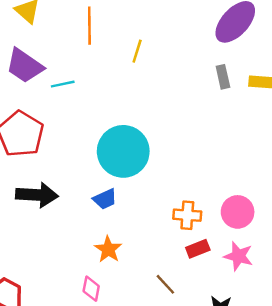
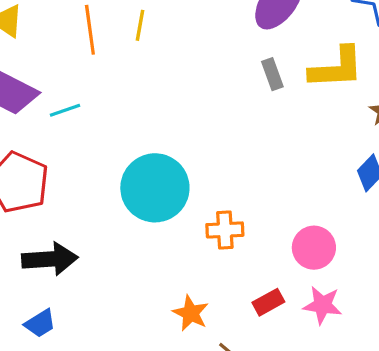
yellow line: (137, 51) -> (140, 25), moved
blue trapezoid: (105, 199) -> (40, 323), moved
orange cross: (187, 215) -> (225, 230), moved
orange star: (108, 249) -> (191, 313), moved

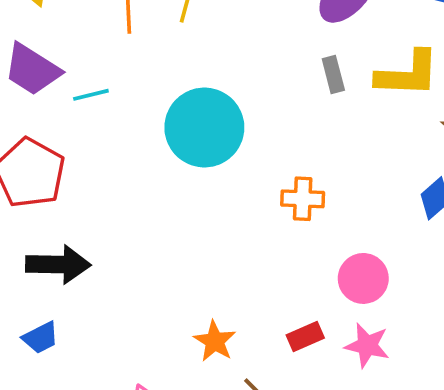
cyan circle: (155, 188) -> (204, 128), moved
orange cross: (225, 230) -> (303, 199), moved

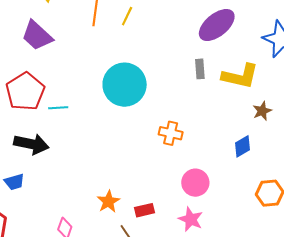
cyan line: (91, 95) -> (58, 108), moved
red rectangle: (305, 337) -> (145, 210), moved

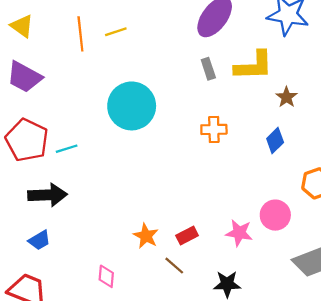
yellow line: (127, 16) -> (116, 32), turned 60
orange cross: (171, 133) -> (214, 129), moved
pink circle: (195, 183) -> (275, 215), moved

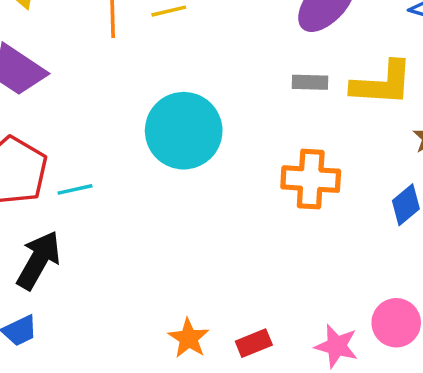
gray rectangle: (208, 69) -> (310, 82), turned -75
orange cross: (214, 129) -> (311, 179), size x1.4
black arrow: (48, 195) -> (38, 260), turned -63

